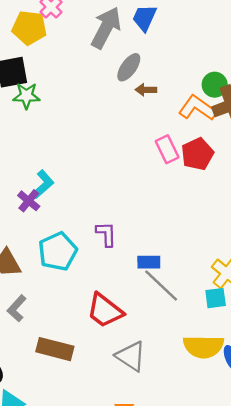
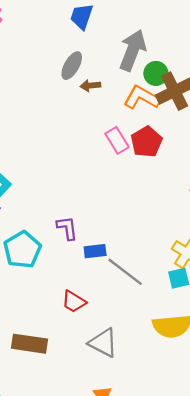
gray arrow: (106, 28) -> (133, 50), moved
blue rectangle: (149, 262) -> (95, 251), moved
red trapezoid: (105, 311) -> (74, 302), size x0.7

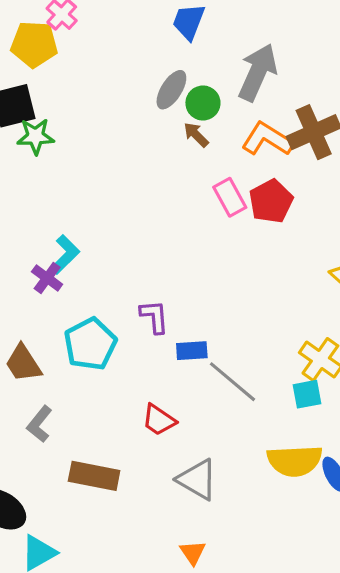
green circle: (156, 73) -> (203, 103), moved
brown arrow: (90, 86) -> (196, 135), moved, turned 48

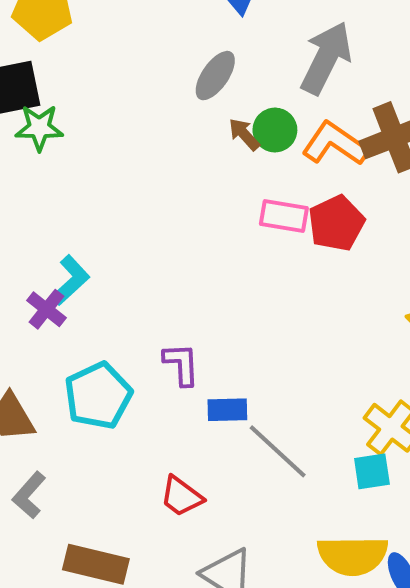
green circle: (203, 103) -> (275, 130), moved
pink rectangle: (230, 197) -> (284, 216), turned -54

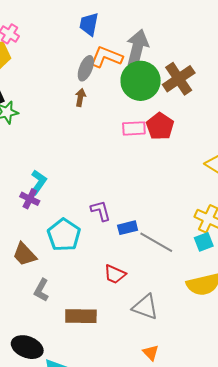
green circle: (275, 130) -> (141, 81), moved, size x1.8
brown arrow: (244, 134) -> (80, 98), moved, turned 66
orange L-shape: (335, 144) -> (106, 57), moved

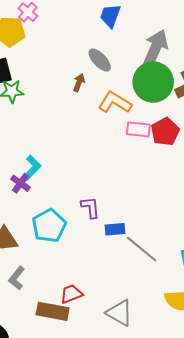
orange L-shape: (106, 57) -> (115, 102), moved
gray ellipse: (86, 68) -> (100, 60), turned -75
brown arrow: (80, 98) -> (79, 83), moved
red trapezoid: (115, 274) -> (71, 294), moved, turned 125

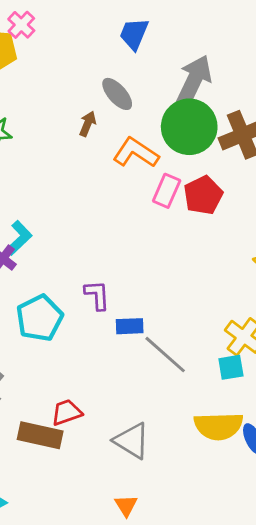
pink rectangle: (138, 129) -> (167, 191), turned -75

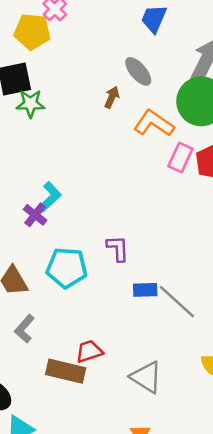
cyan pentagon: (40, 318) -> (67, 268), turned 30
blue rectangle: (130, 326) -> (145, 290), moved

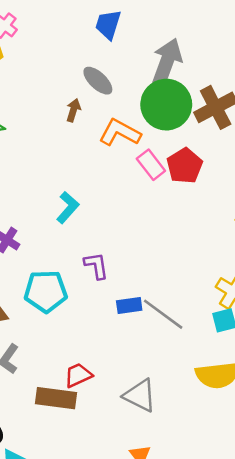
pink rectangle: (180, 157) -> (151, 165), turned -56
cyan L-shape: (50, 197) -> (68, 207), moved

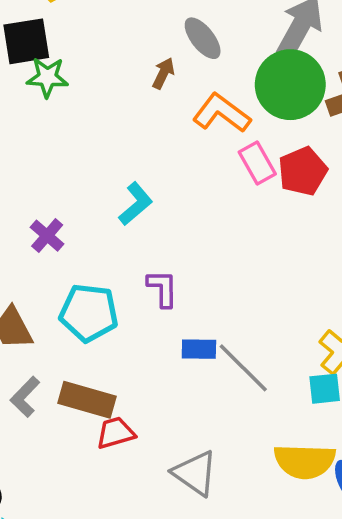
brown rectangle: (56, 398) -> (87, 400), moved

